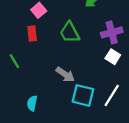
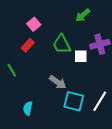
red rectangle: (32, 34) -> (28, 45), turned 48
white square: (113, 57) -> (81, 56), moved, turned -32

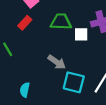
green trapezoid: (62, 44) -> (61, 22), turned 120

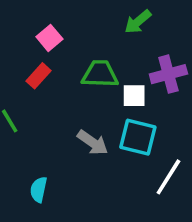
cyan square: (74, 82) -> (138, 137), moved

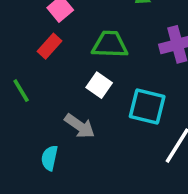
white square: (134, 96) -> (99, 85), moved, turned 35
gray arrow: (93, 143) -> (80, 126), moved

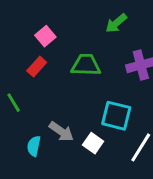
white square: (99, 85) -> (93, 143), moved
cyan semicircle: (50, 158) -> (34, 146), moved

